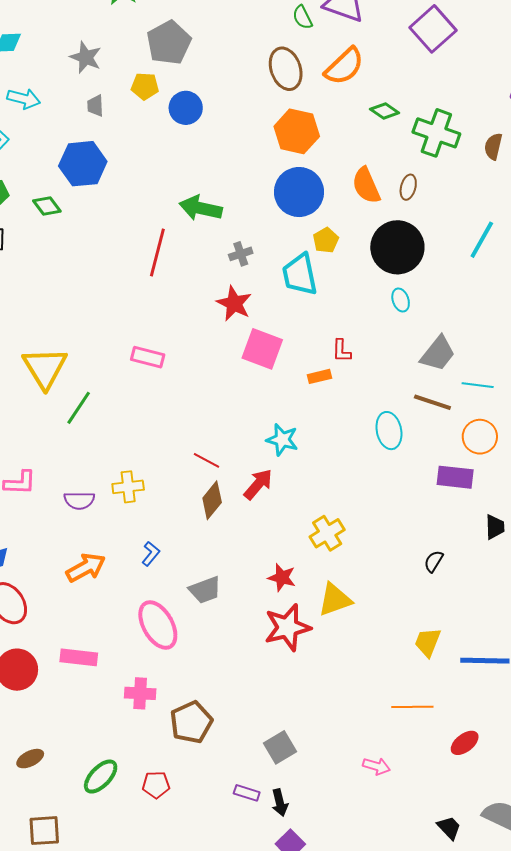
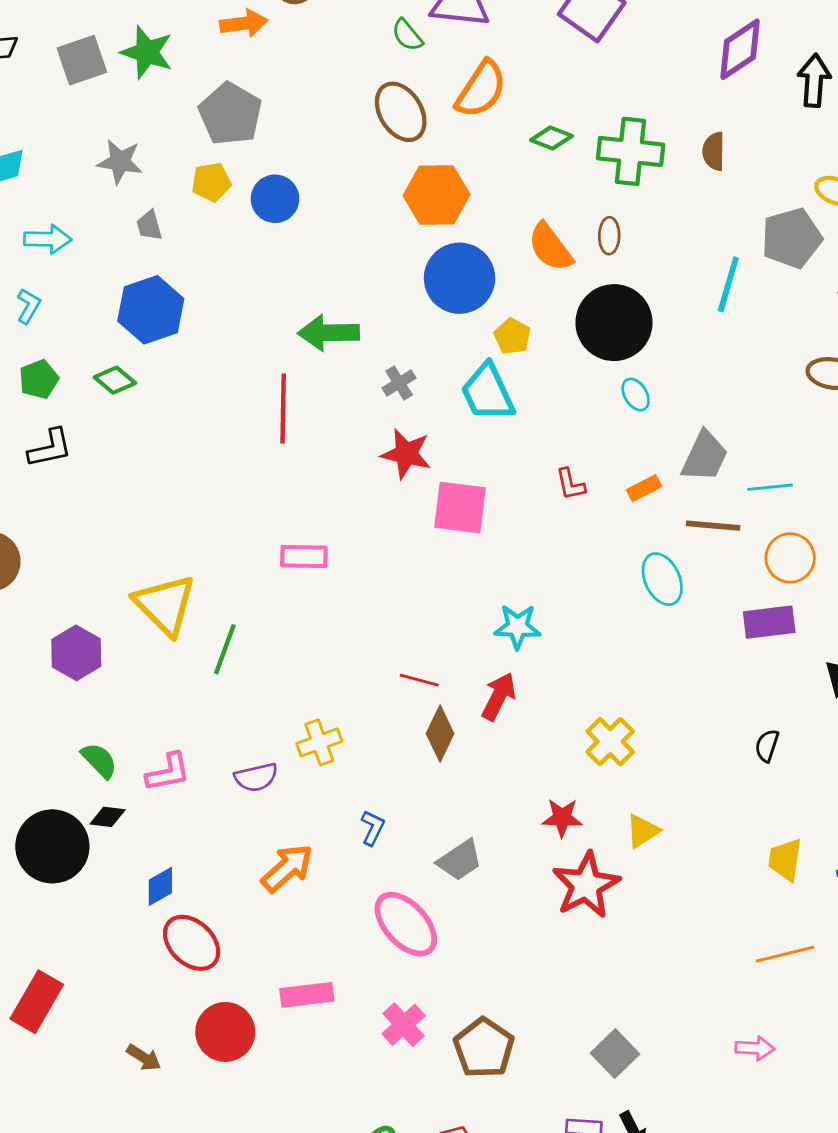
orange rectangle: (320, 376) -> (644, 488), moved
yellow triangle: (335, 600) -> (643, 831), size x0.7
pink cross: (140, 693) -> (404, 1025), turned -32

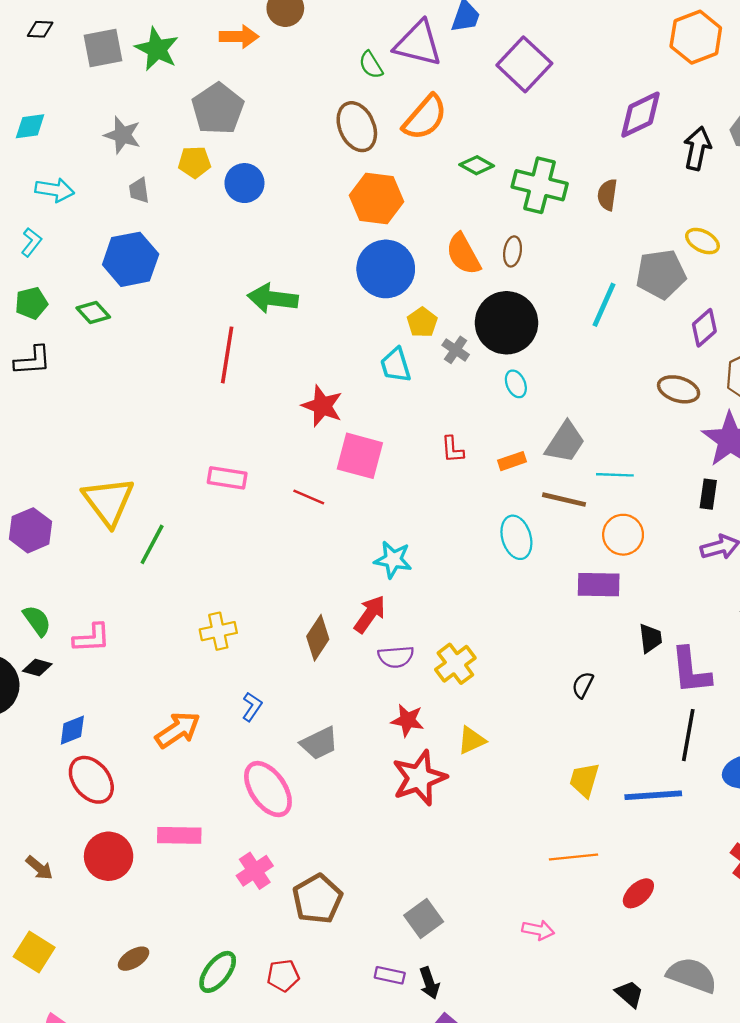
gray cross: (399, 383) -> (456, 350), moved, turned -32
cyan trapezoid: (488, 392) -> (396, 365), size x0.7
red line: (419, 680) -> (309, 497), moved
purple semicircle: (256, 777) -> (396, 657), moved

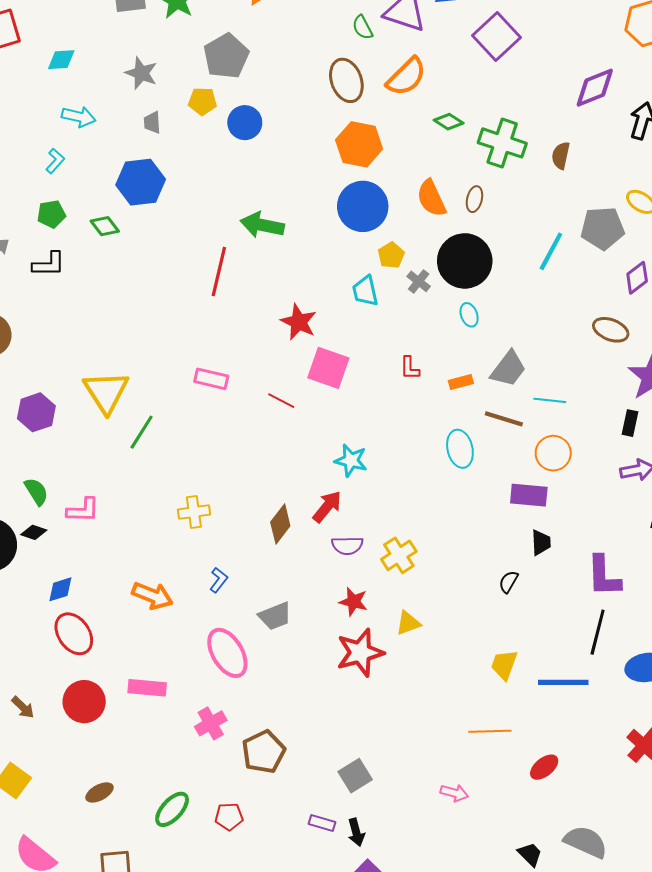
black trapezoid: (650, 638) -> (541, 543), moved
orange arrow: (178, 730) -> (152, 596), turned 51

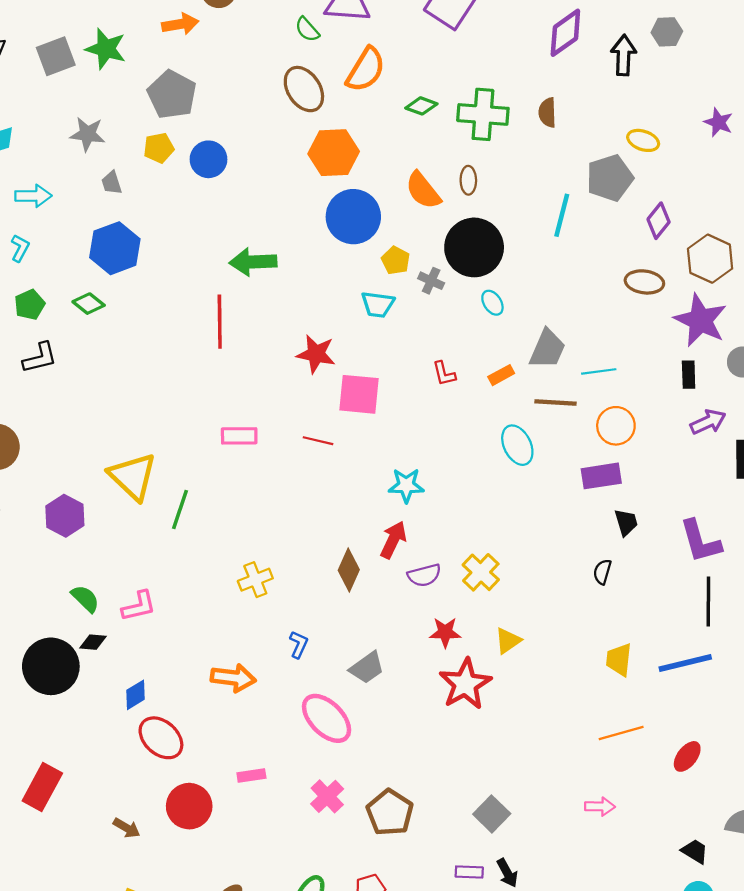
cyan trapezoid: (365, 291) -> (378, 304), turned -56
pink rectangle: (147, 688) -> (251, 775), size x0.7

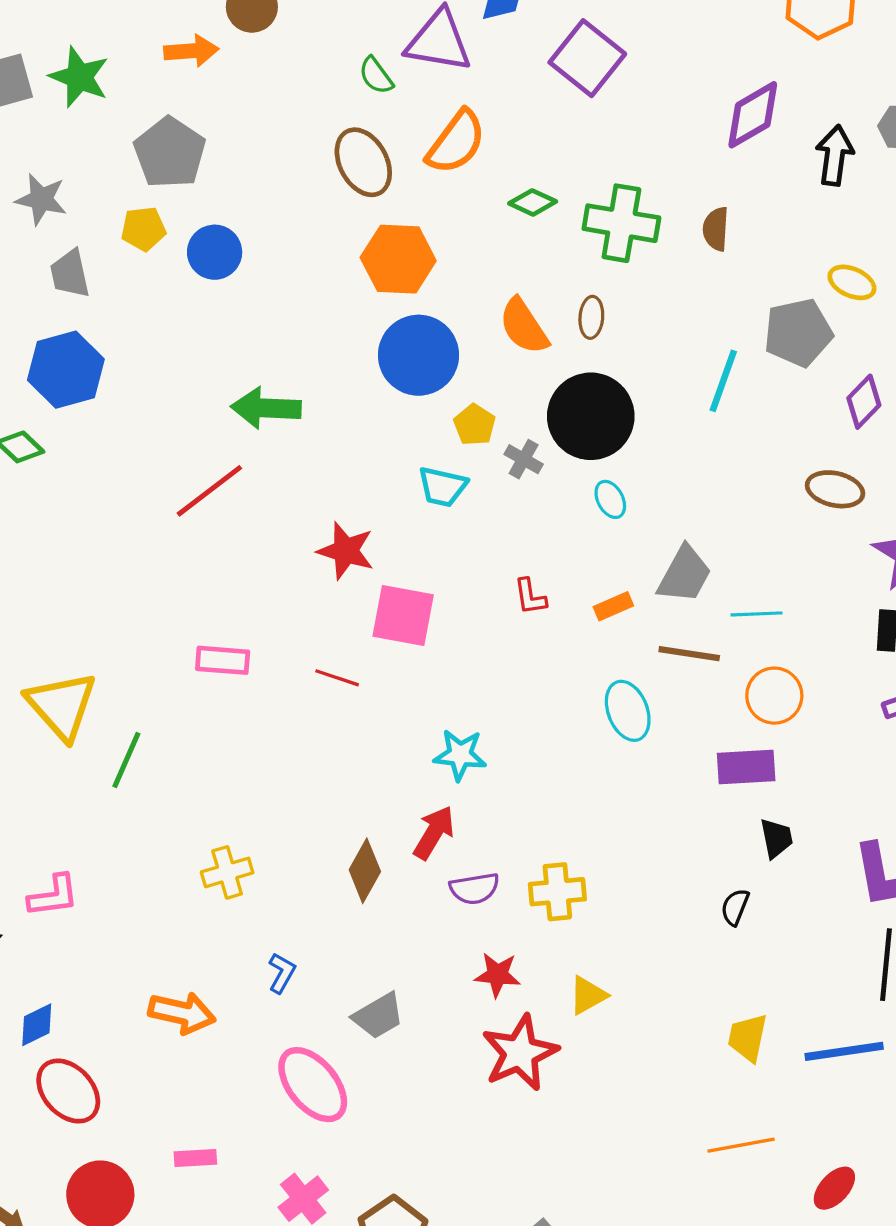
gray trapezoid: (112, 183) -> (70, 274), size x1.4
red line: (220, 322) -> (209, 491), turned 48
yellow cross: (481, 572) -> (557, 892), turned 36

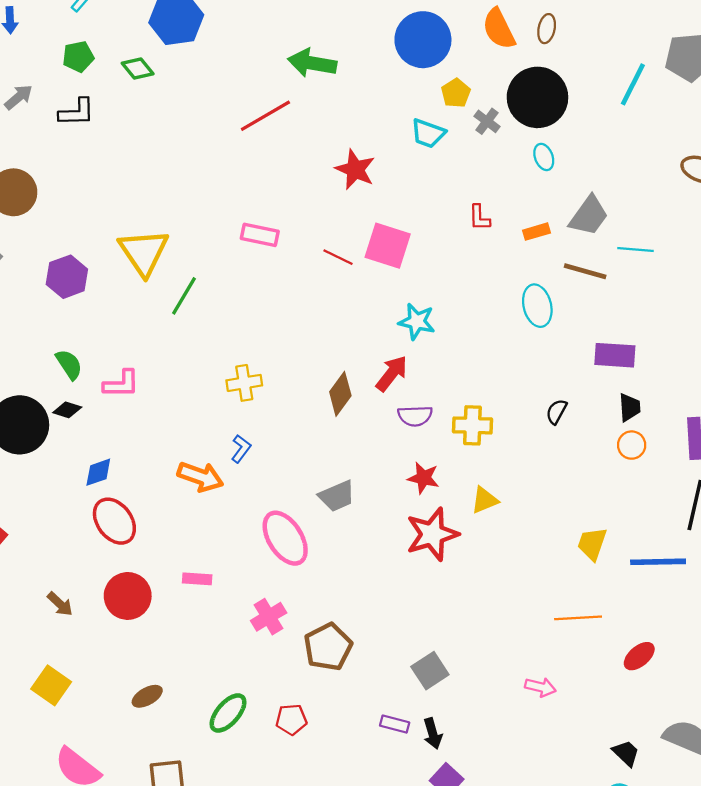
pink square: (403, 616) -> (388, 246), moved
orange circle: (774, 696) -> (632, 445), moved, size x0.7
black semicircle: (735, 907) -> (556, 412), moved
blue L-shape: (282, 973) -> (241, 449), moved

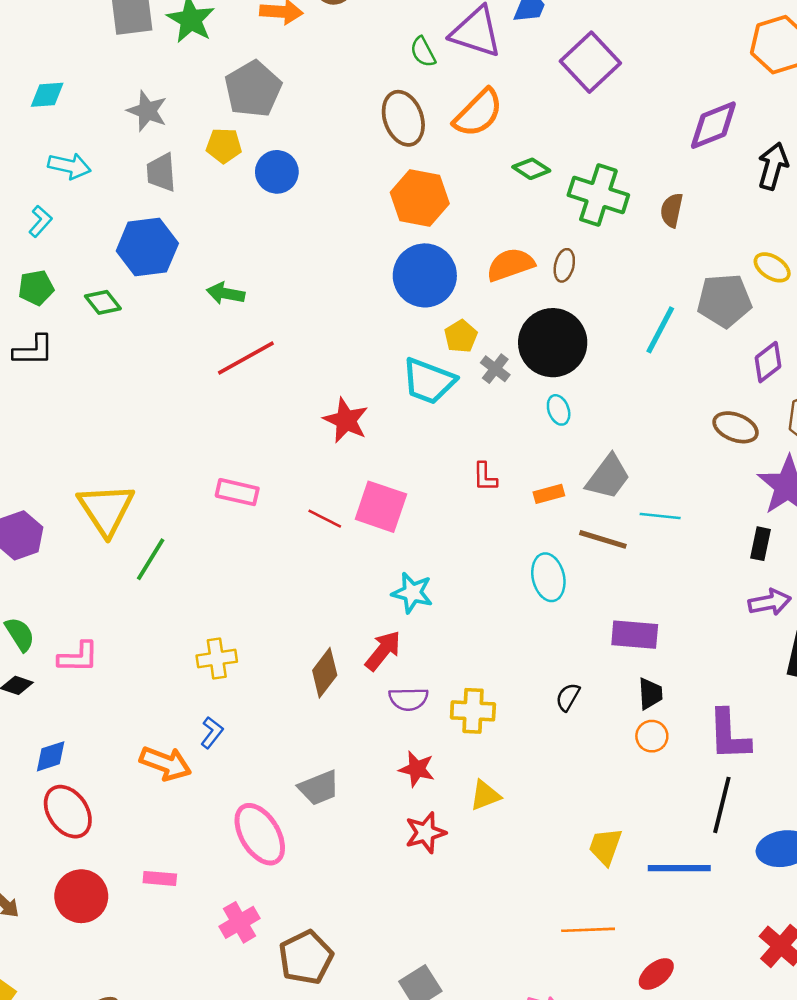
orange semicircle: (499, 29) -> (510, 265), turned 96
green arrow: (312, 63) -> (226, 293), moved, size x0.7
cyan trapezoid: (428, 133) -> (429, 381), size x1.4
red star: (432, 534) -> (425, 833), size x0.7

